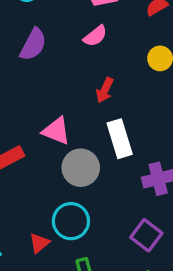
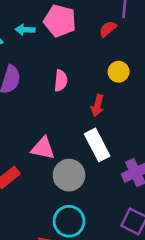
pink semicircle: (95, 36) -> (61, 81), moved, turned -35
red arrow: (105, 90) -> (97, 106), moved

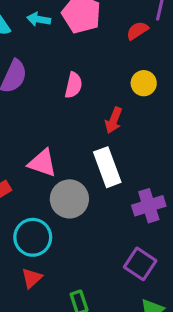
cyan circle: (69, 221) -> (33, 237), moved

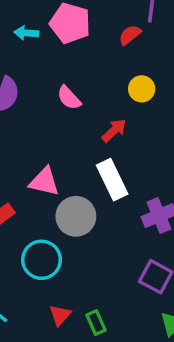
pink semicircle: (74, 85) -> (69, 98), turned 130
red arrow: (114, 120) -> (114, 130), turned -150
red triangle: (32, 278) -> (60, 315), moved

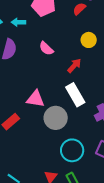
cyan arrow: (26, 33) -> (18, 22), moved
cyan circle: (42, 260) -> (72, 150), moved

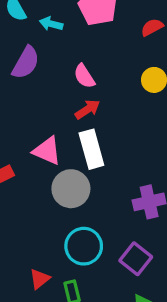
red arrow: (74, 66) -> (88, 109), moved
white rectangle: (75, 95) -> (91, 149), moved

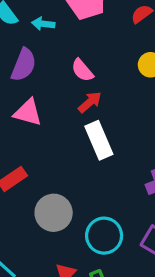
pink triangle: (47, 151) -> (28, 112), moved
gray circle: (71, 189) -> (54, 213), moved

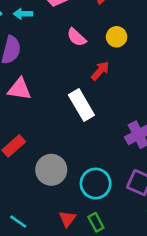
pink semicircle: (82, 70) -> (77, 37), moved
red arrow: (90, 102) -> (100, 71), moved

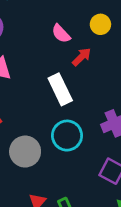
pink semicircle: (77, 37) -> (61, 34), moved
cyan circle: (96, 184) -> (67, 136), moved

